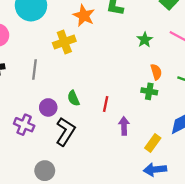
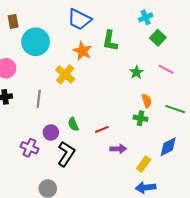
yellow cross: (64, 42) -> (65, 74), turned -30
red line: (106, 104) -> (102, 129), turned 56
purple arrow: (124, 126) -> (118, 149), turned 91

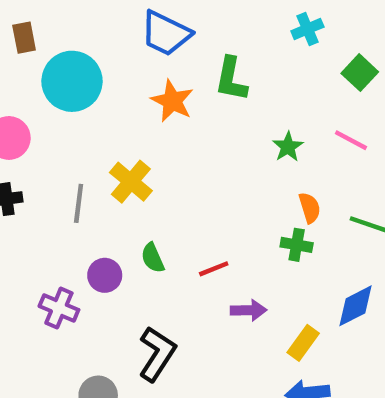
green square: (158, 38) -> (360, 73), moved
yellow cross: (65, 74) -> (131, 182), moved
black L-shape: (66, 154) -> (157, 354), moved

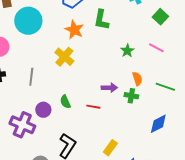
yellow cross: (131, 182) -> (64, 57), moved
red line: (214, 269) -> (93, 107), turned 32
purple cross: (59, 308) -> (22, 125), size x1.4
purple arrow: (249, 310) -> (109, 88), moved
yellow rectangle: (303, 343) -> (110, 148), moved

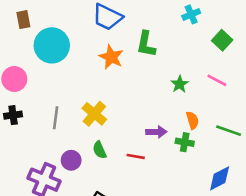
yellow cross: (64, 57) -> (94, 114), moved

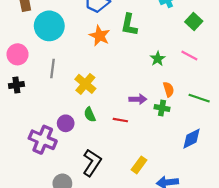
gray line: (56, 118) -> (53, 69), moved

